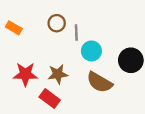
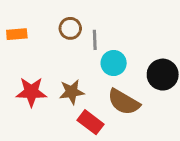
orange rectangle: (14, 28) -> (17, 34), turned -35
red rectangle: (50, 98) -> (90, 122), moved

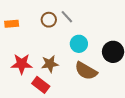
gray line: (95, 40) -> (67, 17), moved, turned -40
red rectangle: (90, 122) -> (41, 85), moved

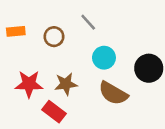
brown circle: (49, 20) -> (54, 37), moved

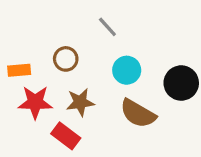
orange rectangle: (16, 31) -> (19, 70), moved
brown circle: (54, 37) -> (66, 59), moved

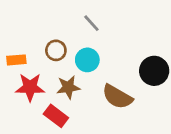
cyan circle: (127, 70) -> (87, 60), moved

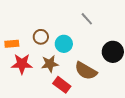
gray line: (91, 23) -> (87, 19), moved
red rectangle: (56, 116) -> (62, 85), moved

